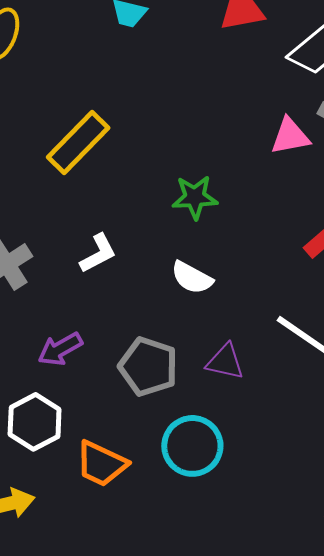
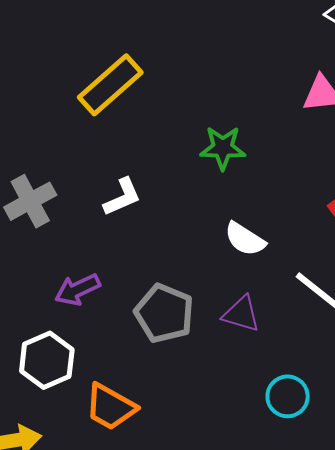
white semicircle: (192, 278) -> (245, 239), moved
cyan circle: (192, 446) -> (288, 396), moved, size x0.7

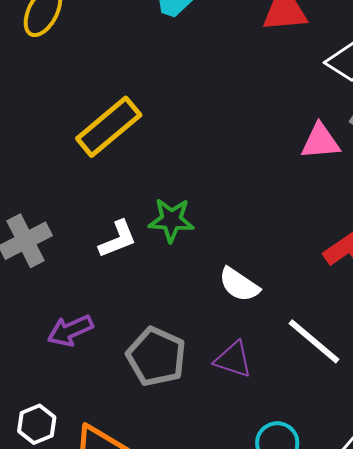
green star: (223, 148) -> (171, 220), moved
white hexagon: (47, 360) -> (37, 424), moved, size x0.7

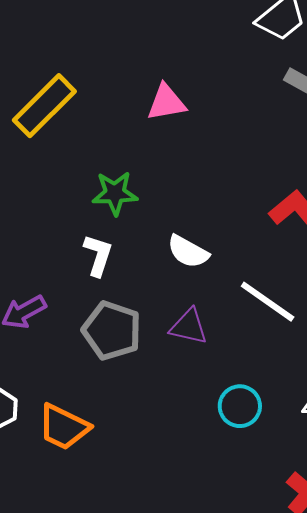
pink triangle: (320, 141) -> (166, 102), moved
white L-shape: (118, 239) -> (98, 255), moved, turned -45

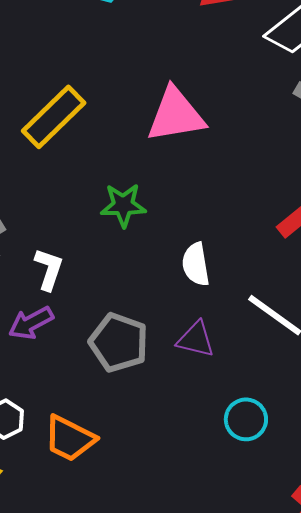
pink triangle: (166, 102) -> (176, 115), size x1.5
white semicircle: (188, 252) -> (196, 264), turned 51
white L-shape: (98, 255) -> (49, 269), moved

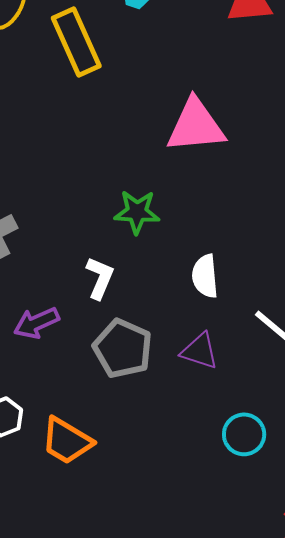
yellow rectangle: (54, 117) -> (76, 42), moved, turned -74
white L-shape: (49, 269) -> (100, 278), moved

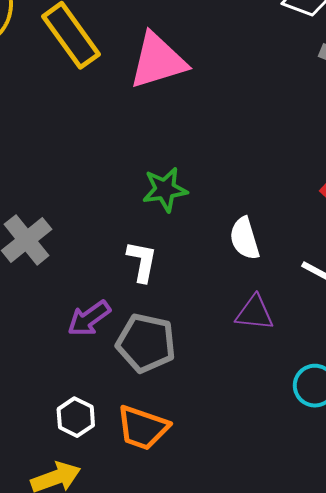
pink triangle: (196, 126) -> (158, 61), moved
gray pentagon: (123, 349) -> (146, 343), moved

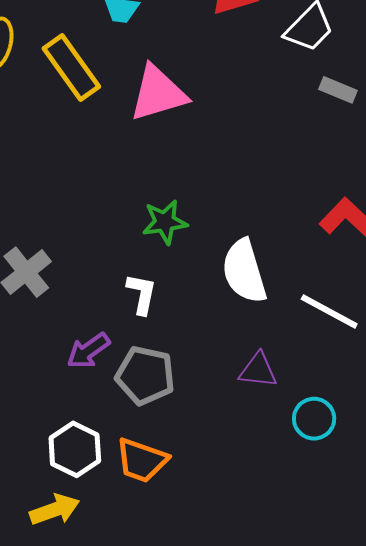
white semicircle: (245, 238) -> (244, 271), size x1.5
purple triangle: (255, 313) -> (258, 370), moved
white hexagon: (76, 417) -> (75, 449), size x1.4

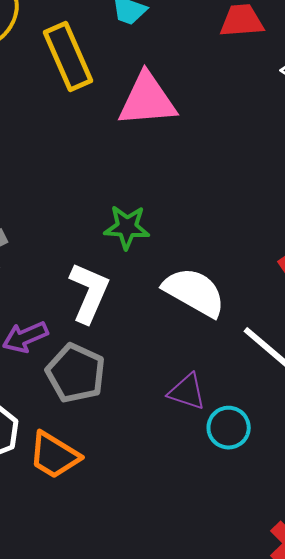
white semicircle: (244, 271) -> (194, 292), turned 124
white L-shape: (142, 294) -> (89, 293), size x1.4
cyan circle: (314, 419) -> (229, 428), moved

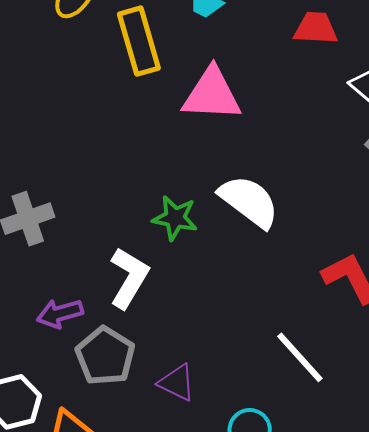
white semicircle: (194, 292) -> (249, 201), moved
purple triangle: (187, 392) -> (177, 383), moved

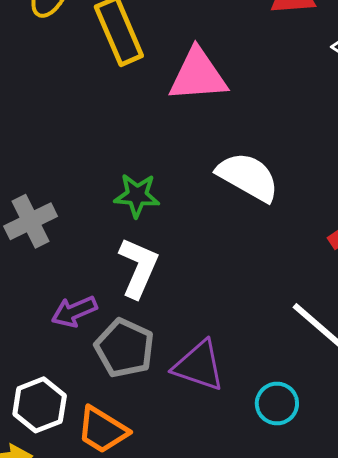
green star: (175, 218) -> (137, 195), moved
purple triangle: (177, 383) -> (199, 366), size x1.4

